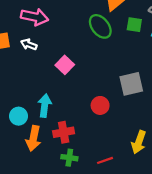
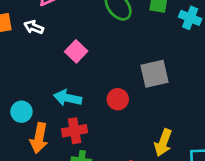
cyan arrow: (45, 106) -> (68, 98), moved, turned -85

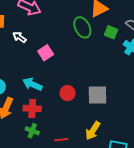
white arrow: (34, 27) -> (20, 37), moved
gray square: (155, 74) -> (98, 95), moved

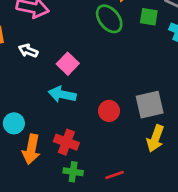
cyan arrow: (32, 84) -> (62, 94), moved
red cross: (32, 108) -> (66, 142), turned 30
yellow arrow: (93, 131) -> (155, 138), moved

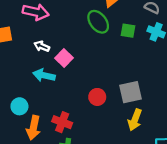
green square: (149, 17) -> (128, 31), moved
white arrow: (28, 51) -> (42, 46), moved
cyan arrow: (62, 94) -> (44, 75), moved

